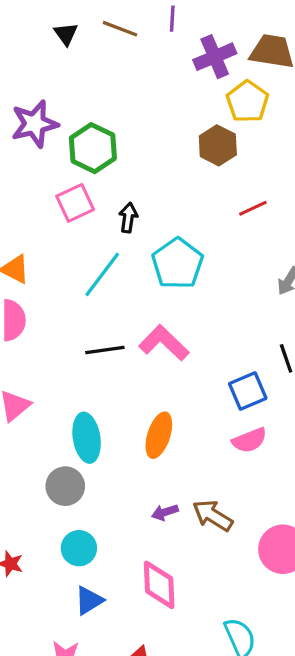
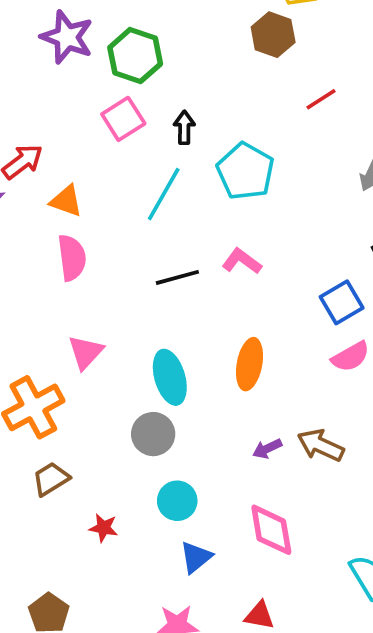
purple star: (34, 124) -> (67, 37), turned -30
pink L-shape: (164, 343) -> (242, 261), size x0.7

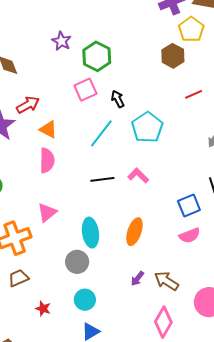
purple star: (67, 37) -> (61, 41), size x0.7
black arrow: (184, 127) -> (118, 99), turned -36
purple arrow: (267, 449) -> (137, 279), turned -35
pink diamond: (271, 530) -> (163, 322), moved, turned 32

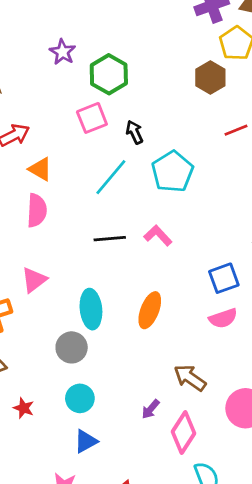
purple arrow: (137, 279) -> (151, 409), moved

